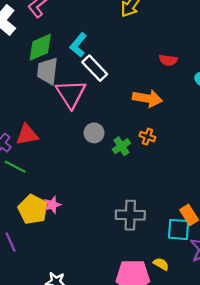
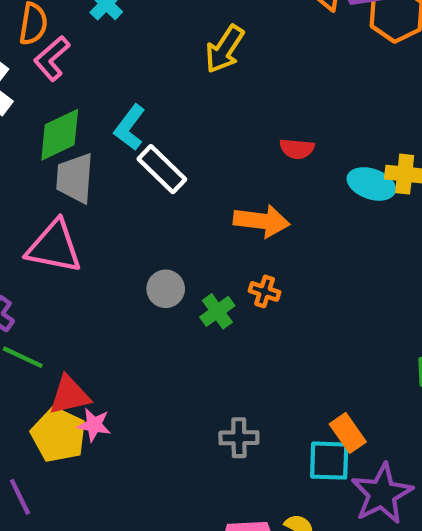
pink triangle: (71, 94) -> (54, 247), moved, turned -44
red triangle: (27, 135) -> (69, 395), moved
pink star: (52, 205) -> (94, 425), turned 30
gray cross: (130, 215) -> (239, 438), size x0.7

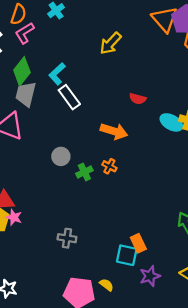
green diamond: (60, 135) -> (22, 71), turned -36
gray cross: (239, 438) -> (67, 238), moved
purple star: (382, 494) -> (150, 276), size x0.7

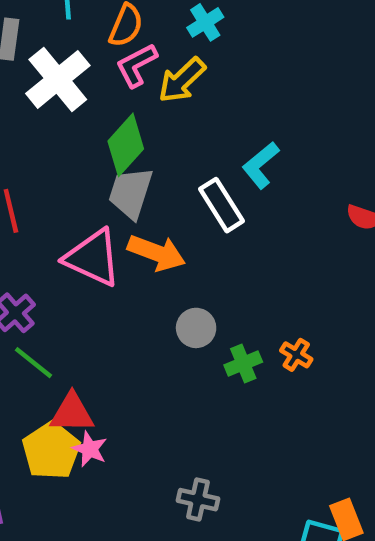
yellow arrow: (111, 43) -> (182, 80), moved
cyan L-shape: (57, 74) -> (261, 165), moved
orange arrow: (114, 131) -> (156, 253), moved

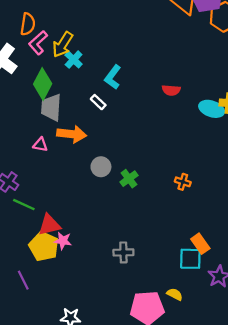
cyan cross: (205, 22) -> (74, 60), moved
white rectangle: (221, 205) -> (98, 102), size x0.6
pink triangle: (93, 258) -> (40, 145), size x0.5
orange cross: (296, 355) -> (183, 182), moved

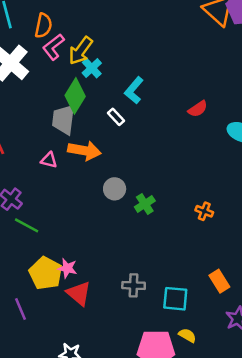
green diamond: (43, 84) -> (75, 96), moved
red semicircle: (171, 90) -> (198, 109), turned -42
red triangle: (49, 225) -> (79, 293), moved, turned 50
cyan square: (190, 259) -> (175, 299), moved

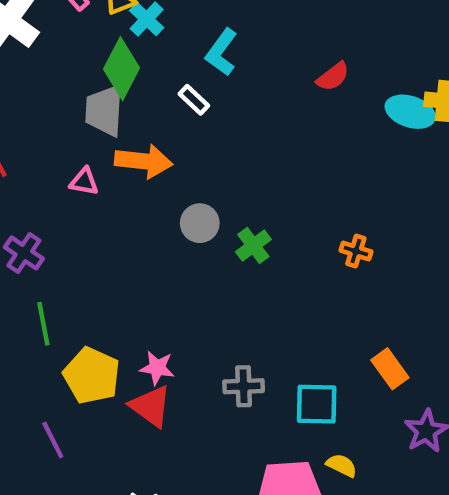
green line: (27, 225) -> (43, 324), moved, turned 55
pink star: (67, 268) -> (157, 368), moved

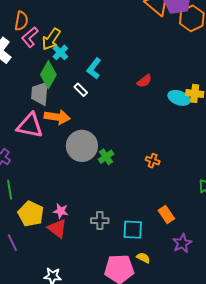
pink triangle: (84, 182) -> (30, 126), size x2.0
gray circle: (200, 223) -> (82, 146), size x1.8

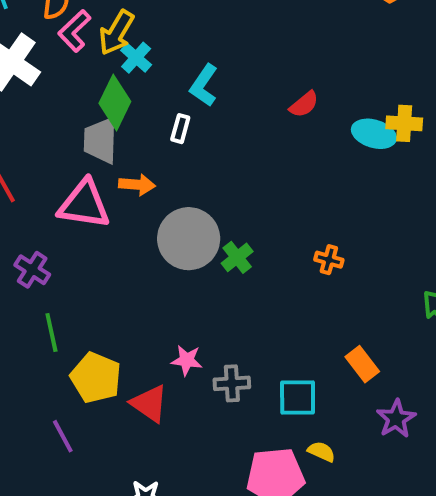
white rectangle: (81, 90) -> (180, 129), turned 64
orange arrow: (57, 117) -> (137, 185), size x0.7
pink star: (61, 211) -> (187, 360), moved

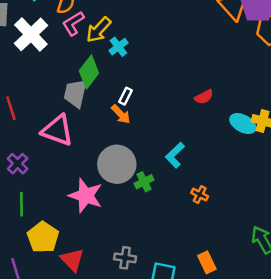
cyan cross: (136, 58) -> (118, 47), moved
cyan L-shape: (204, 85) -> (175, 155), moved
orange arrow: (137, 185) -> (121, 114), moved, turned 30
pink star: (187, 360) -> (86, 196), moved, size x1.8

